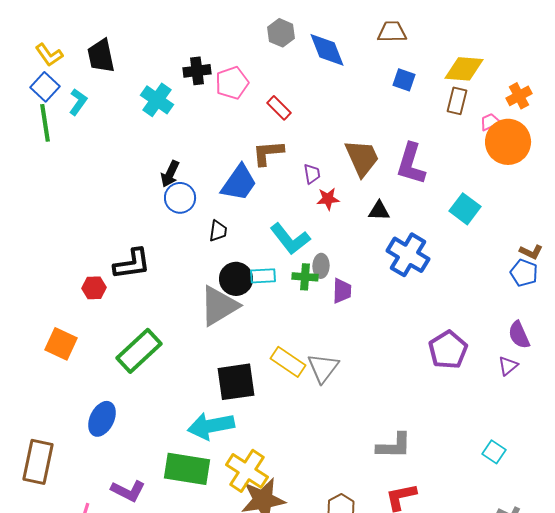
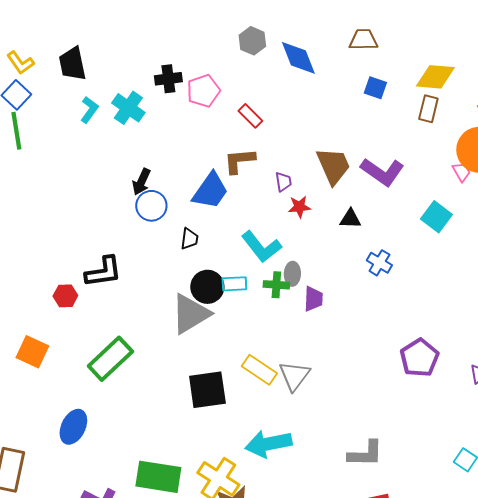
cyan L-shape: (78, 102) -> (89, 110), moved
pink trapezoid: (490, 122) -> (461, 172), moved, turned 85
purple L-shape: (411, 164) -> (382, 172), turned -72
blue cross: (408, 255) -> (379, 263), size x0.6
cyan arrow: (211, 426) -> (268, 444), moved

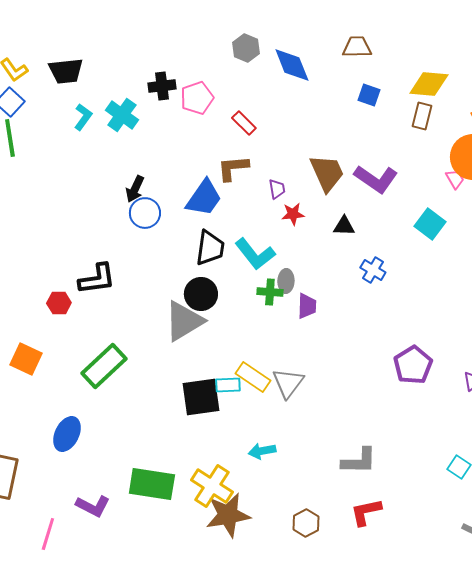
black trapezoid: (72, 64) -> (66, 71), turned -84
black trapezoid: (189, 239) -> (210, 248), moved, size x1.6
cyan rectangle: (234, 284) -> (228, 385), moved
cyan arrow: (268, 444) -> (262, 451), size x0.6

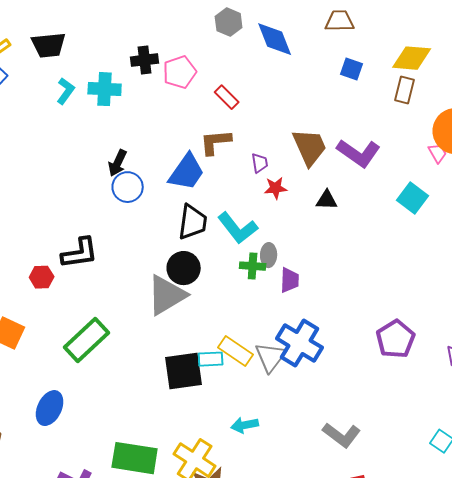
cyan cross: (122, 115) -> (105, 89), turned -32
blue cross: (373, 270) -> (300, 343), moved, size x1.8
gray L-shape: (359, 461) -> (342, 435), turned 36

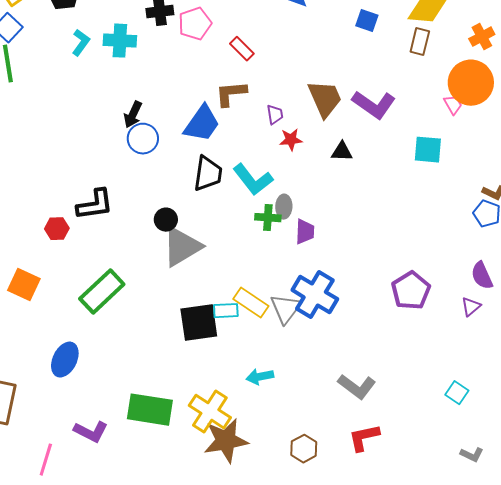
cyan square: (413, 198) -> (428, 150), turned -32
black circle: (184, 268) -> (166, 220), moved, size x0.7

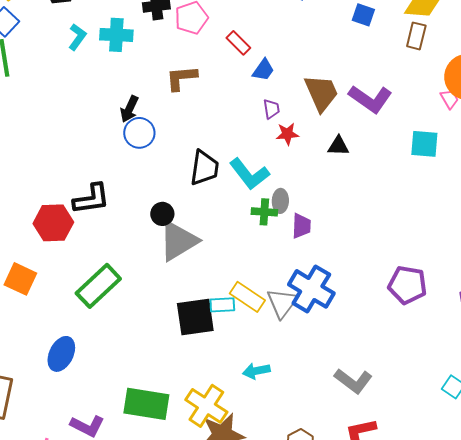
brown L-shape: (231, 94) -> (181, 78), moved
blue trapezoid: (202, 124) -> (263, 70), moved, size x0.6
red hexagon: (57, 229) -> (53, 223), size x1.6
purple pentagon: (411, 291) -> (407, 285), turned -30

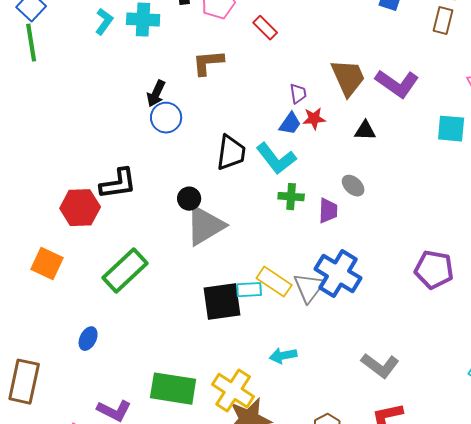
blue trapezoid: (263, 70) -> (290, 124), moved
gray ellipse: (280, 201) -> (353, 186), moved, turned -50
blue ellipse: (61, 354) -> (88, 339), size x0.7

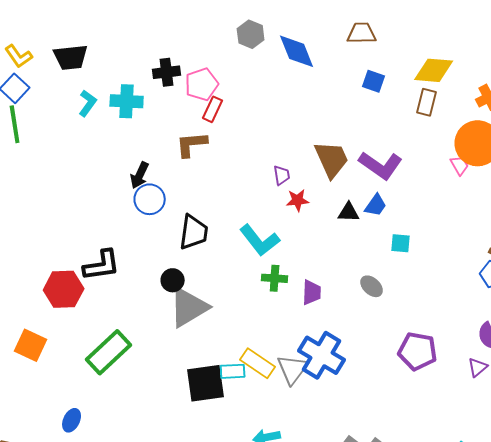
red rectangle: (265, 28) -> (213, 109), moved, turned 70
blue trapezoid: (290, 124) -> (376, 205), moved
cyan square: (451, 129) -> (401, 243), moved, size x0.7
black trapezoid: (231, 153) -> (194, 232), moved
gray ellipse: (353, 186) -> (372, 286), moved

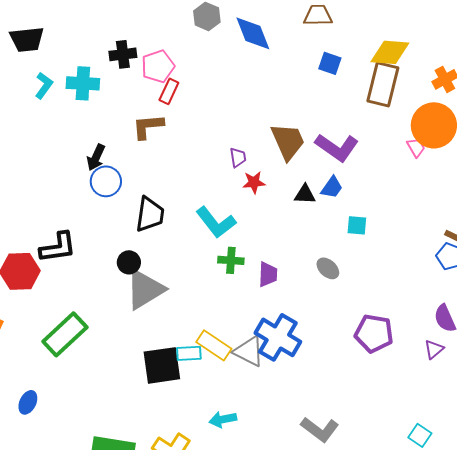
brown rectangle: (427, 102) -> (383, 84), size x1.6
gray triangle: (293, 369) -> (249, 351), turned -40

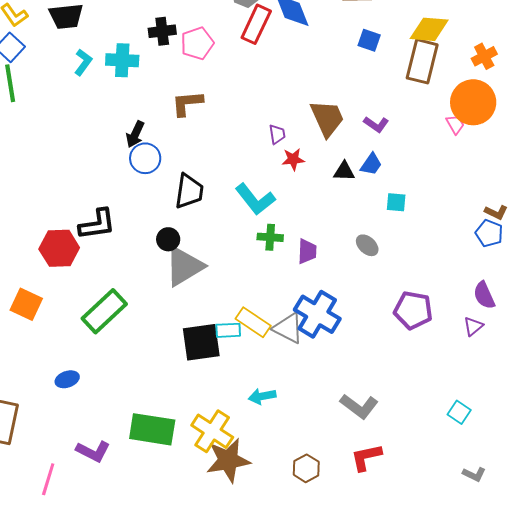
red rectangle: (169, 91) -> (256, 24), moved, size x1.5
purple L-shape: (337, 147) -> (376, 124), size x0.6
blue ellipse: (28, 402) -> (67, 379), turned 45

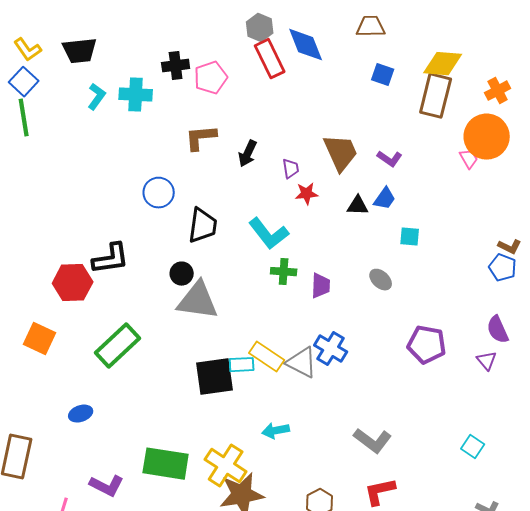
red rectangle: (256, 24) -> (270, 59), turned -51
black arrow: (135, 134) -> (248, 154), moved
gray triangle: (184, 266) -> (198, 301), turned 39
blue cross: (317, 314) -> (331, 349), size x0.7
purple triangle: (473, 326) -> (487, 361), turned -30

